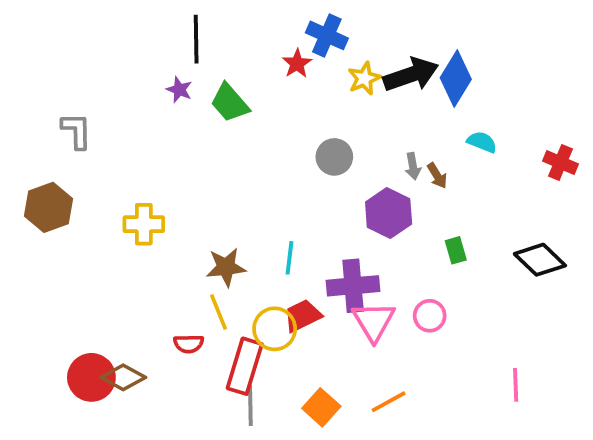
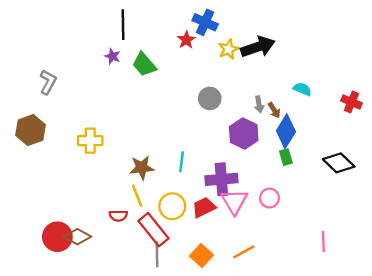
blue diamond: (456, 78) -> (286, 131), moved
gray L-shape: (77, 131) -> (48, 82), turned 30
red trapezoid: (303, 316) -> (204, 207), moved
red rectangle: (245, 366) -> (153, 230), turned -56

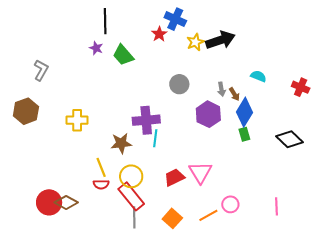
purple cross: (221, 179) -> (146, 120), moved
yellow line: (137, 196) -> (101, 167), moved
pink circle: (270, 198) -> (230, 204), moved
yellow circle: (172, 206) -> (131, 176), moved

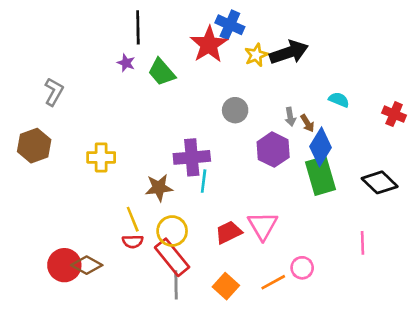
red star: (159, 34) -> (209, 44), size x1.8
green rectangle: (244, 134) -> (320, 176), size x2.0
pink line: (276, 206) -> (363, 243), moved

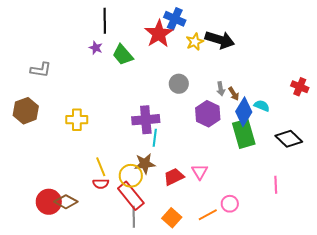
black arrow: (289, 52) -> (220, 40), turned 36
gray L-shape: (54, 92) -> (41, 70), turned 70
cyan semicircle: (339, 100) -> (262, 106), moved
brown star: (159, 188) -> (145, 164), moved
pink triangle: (263, 226) -> (200, 172), size x0.7

